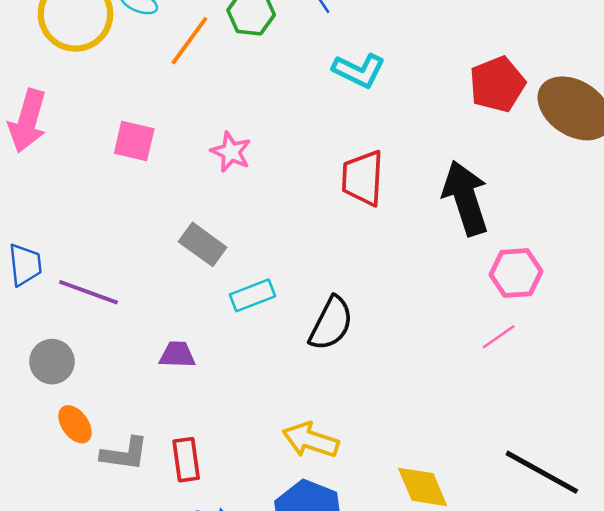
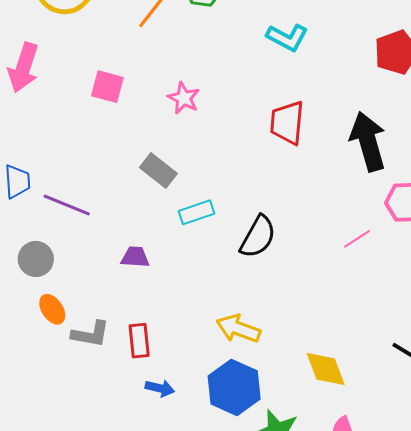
pink line: (499, 337) -> (357, 239), moved

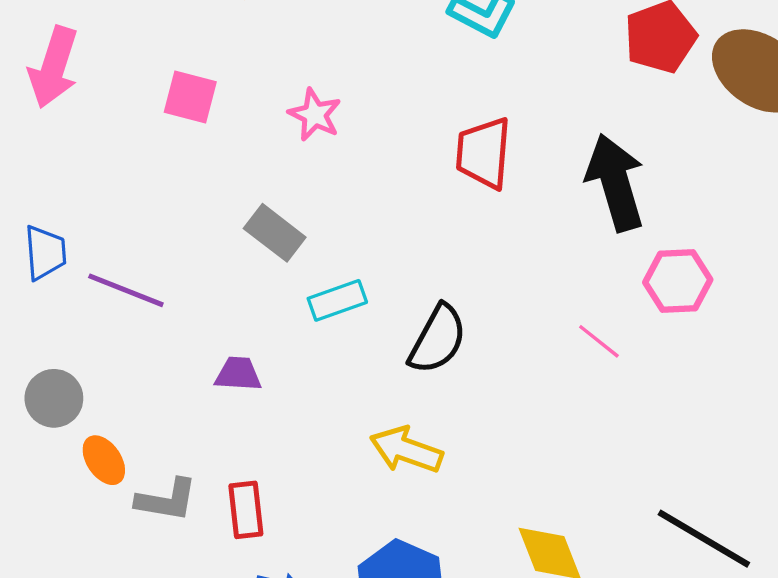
pink line: (357, 239) -> (599, 341), turned 72
gray circle: (36, 259) -> (54, 398), moved
yellow arrow: (238, 329) -> (406, 450), moved

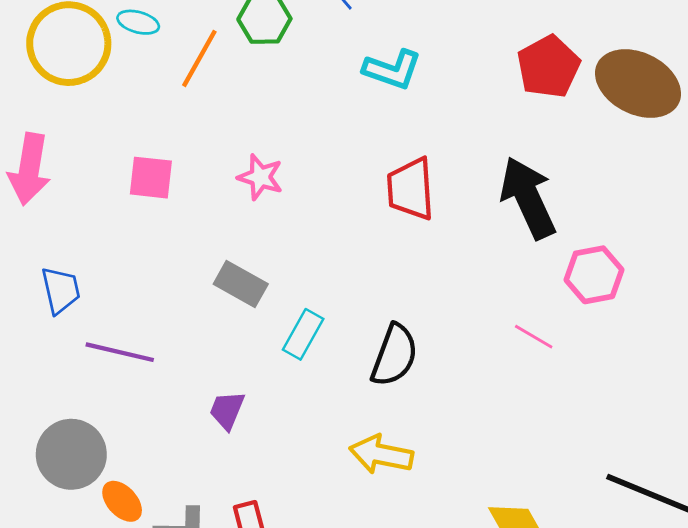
blue trapezoid: (45, 253) -> (61, 290), moved
cyan rectangle: (337, 300) -> (303, 334), turned -33
purple trapezoid: (238, 374) -> (227, 410), turned -63
gray circle: (54, 398) -> (71, 454), size x1.4

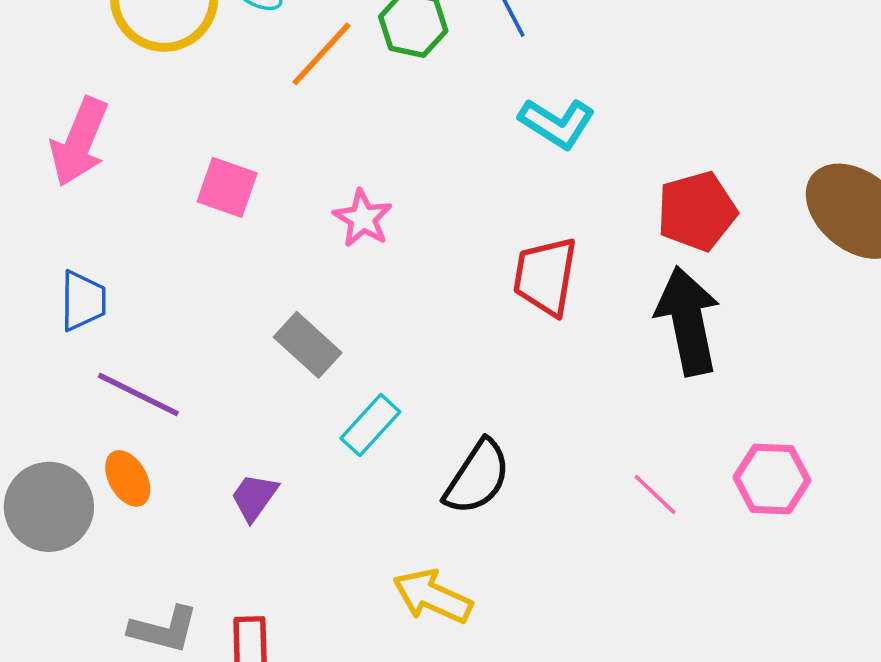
red pentagon: (548, 67) -> (697, 211), moved
pink hexagon: (594, 275) -> (772, 479), moved
orange ellipse: (122, 501) -> (128, 478), moved

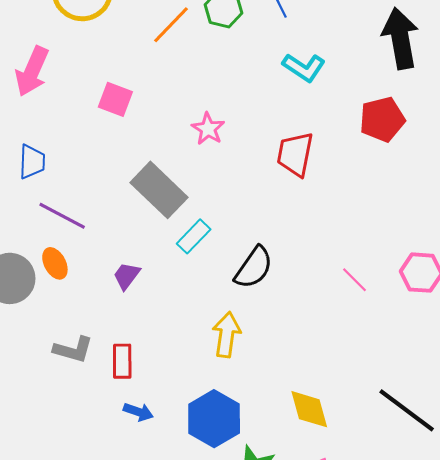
pink star: (363, 218) -> (208, 129), moved
black arrow: (688, 321) -> (400, 38), moved
gray rectangle: (308, 345) -> (159, 190), size x1.5
yellow arrow: (432, 596) -> (227, 335), turned 72

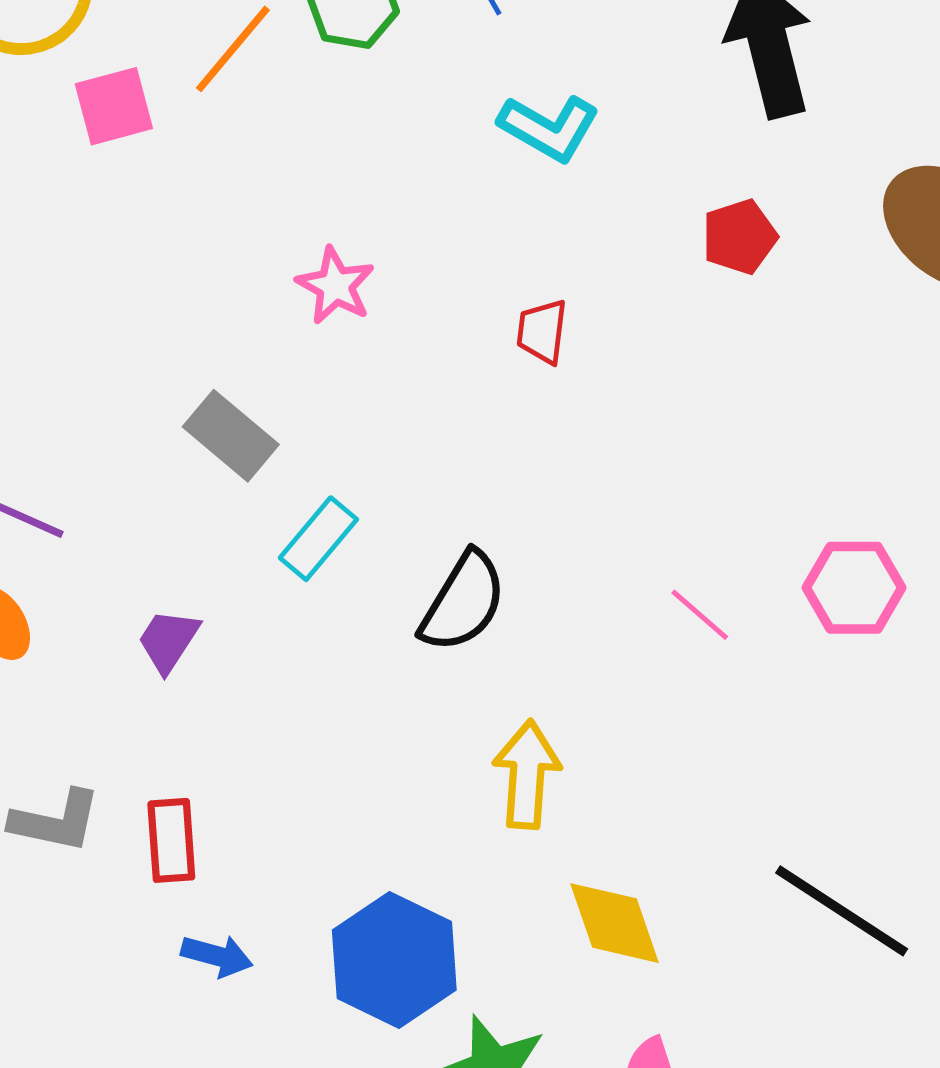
pink square: (115, 99) -> (114, 106), moved, turned -32
red pentagon: (382, 119) -> (739, 237), size x0.7
red trapezoid: (295, 154) -> (542, 331), size x0.6
gray rectangle: (159, 190) -> (231, 436), size x0.7
yellow arrow: (227, 335) -> (527, 774), moved

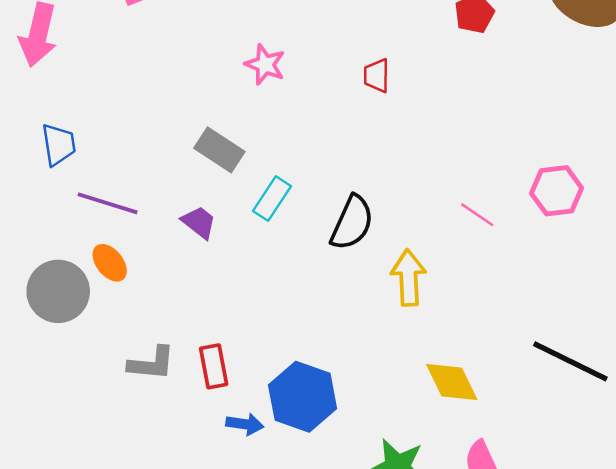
purple trapezoid: (168, 641) -> (199, 222), moved, turned 102
yellow arrow: (527, 774) -> (408, 278), moved
blue hexagon: (394, 960) -> (303, 397), moved

